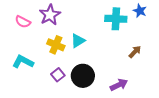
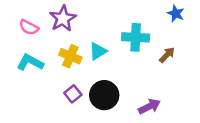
cyan cross: (116, 19) -> (136, 37), moved
brown arrow: (135, 52) -> (167, 55), moved
cyan L-shape: (23, 62) -> (30, 62), moved

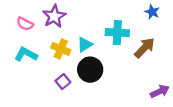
brown arrow: (167, 55) -> (145, 48), size x1.5
black circle: (104, 95) -> (90, 70), moved
purple arrow: (149, 106) -> (160, 91), moved

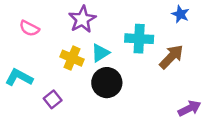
purple star: (54, 16) -> (82, 19), moved
cyan L-shape: (26, 54) -> (19, 77), moved
purple square: (63, 82) -> (53, 99), moved

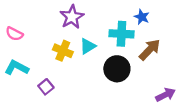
blue star: (180, 14) -> (142, 17), moved
pink semicircle: (29, 28) -> (14, 34), moved
black circle: (107, 83) -> (117, 69), moved

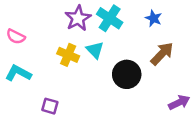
cyan cross: (121, 34) -> (110, 18), moved, turned 30
cyan triangle: (88, 46) -> (95, 50), turned -42
purple square: (46, 87) -> (50, 106), moved, turned -35

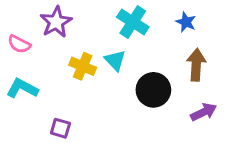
purple star: (78, 18) -> (56, 22), moved
brown arrow: (162, 54) -> (196, 65), turned -40
purple arrow: (179, 102) -> (204, 112), moved

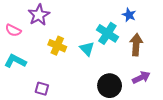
cyan cross: (133, 22) -> (107, 33), moved
cyan triangle: (115, 60) -> (87, 49), moved
black circle: (153, 90) -> (110, 86), moved

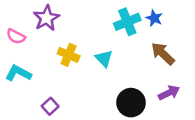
cyan cross: (107, 33) -> (127, 22), moved, turned 35
brown arrow: (136, 45) -> (163, 54), turned -50
purple square: (42, 89) -> (50, 106), turned 32

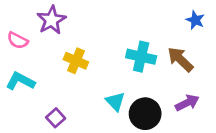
blue star: (154, 18) -> (195, 20), moved
cyan cross: (127, 22) -> (141, 57), moved, turned 35
cyan triangle: (104, 59) -> (115, 101), moved

